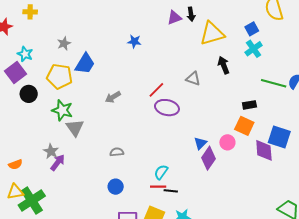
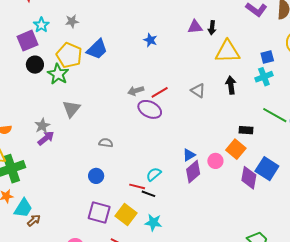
gray star: (64, 43) -> (72, 21), moved
gray arrow: (113, 97) -> (136, 91), moved
purple ellipse: (167, 108) -> (150, 109), moved
green star: (62, 110) -> (58, 74), moved
cyan semicircle: (161, 172) -> (154, 174), moved

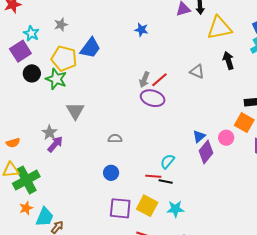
gray arrow: (136, 91) -> (144, 80), moved, turned -42

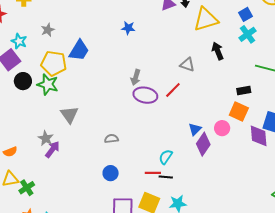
red line: (159, 80) -> (173, 90), moved
green cross: (26, 180) -> (27, 188), size x0.6

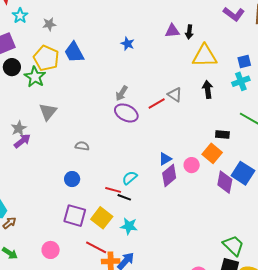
cyan star: (19, 41) -> (20, 16), moved
blue trapezoid: (79, 50) -> (74, 52), turned 105
red line: (173, 90) -> (157, 103), moved

